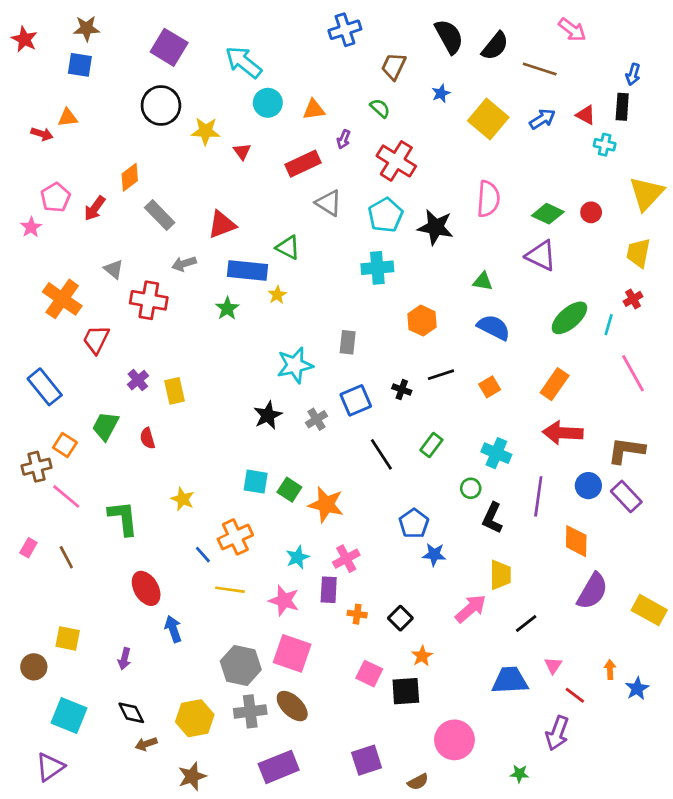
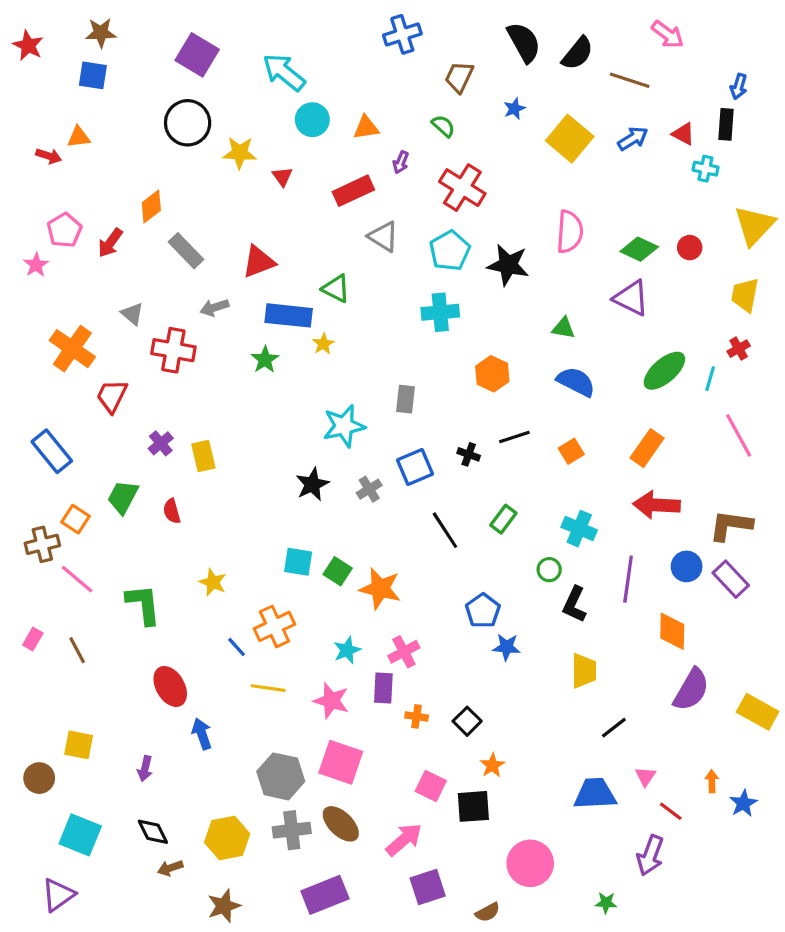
pink arrow: (471, 609) -> (404, 840), moved

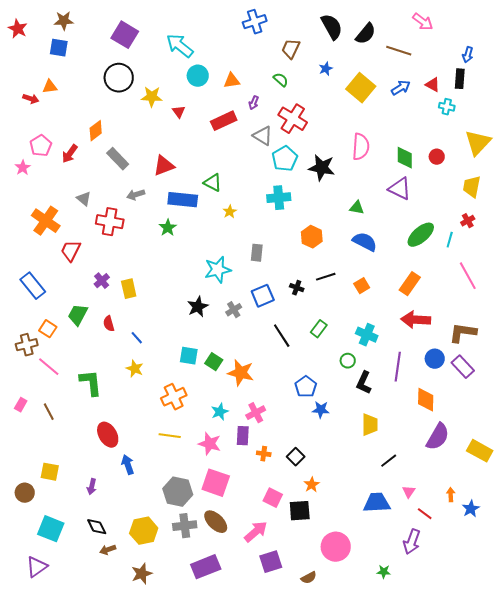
gray triangle: (383, 236) -> (263, 136), moved
green diamond: (639, 249) -> (405, 158), turned 65
yellow star: (323, 344) -> (230, 212), moved
blue line: (237, 647) -> (137, 338), moved

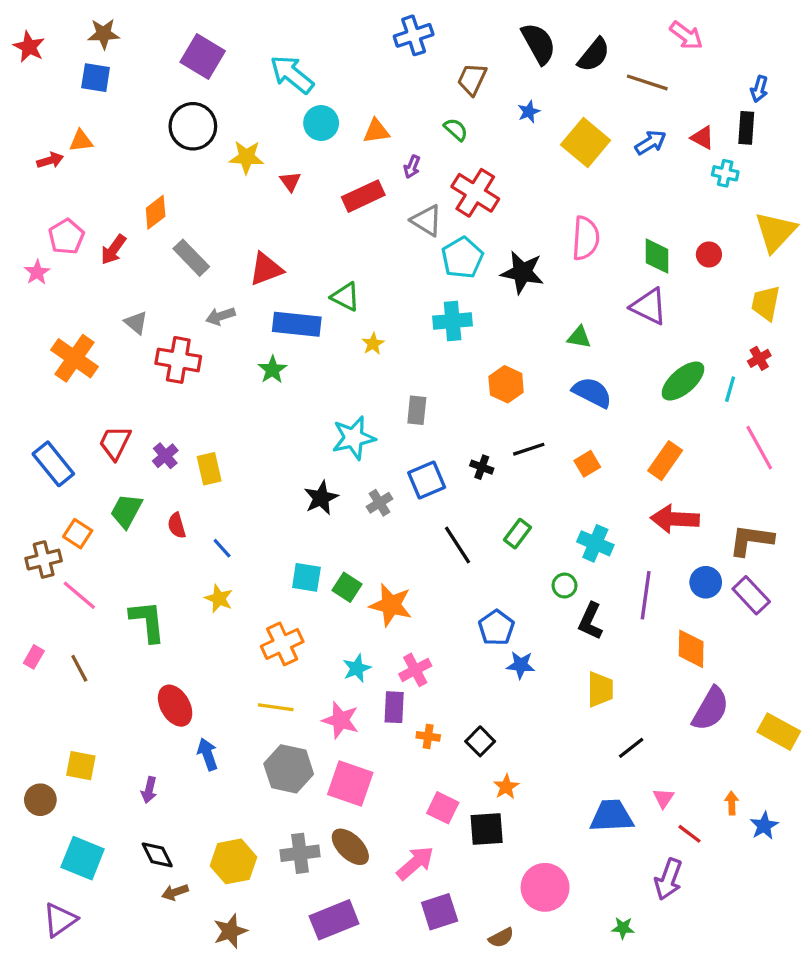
red arrow: (31, 99) -> (50, 160), turned -35
red trapezoid: (71, 251) -> (115, 443), moved
gray hexagon: (178, 492) -> (289, 769), moved

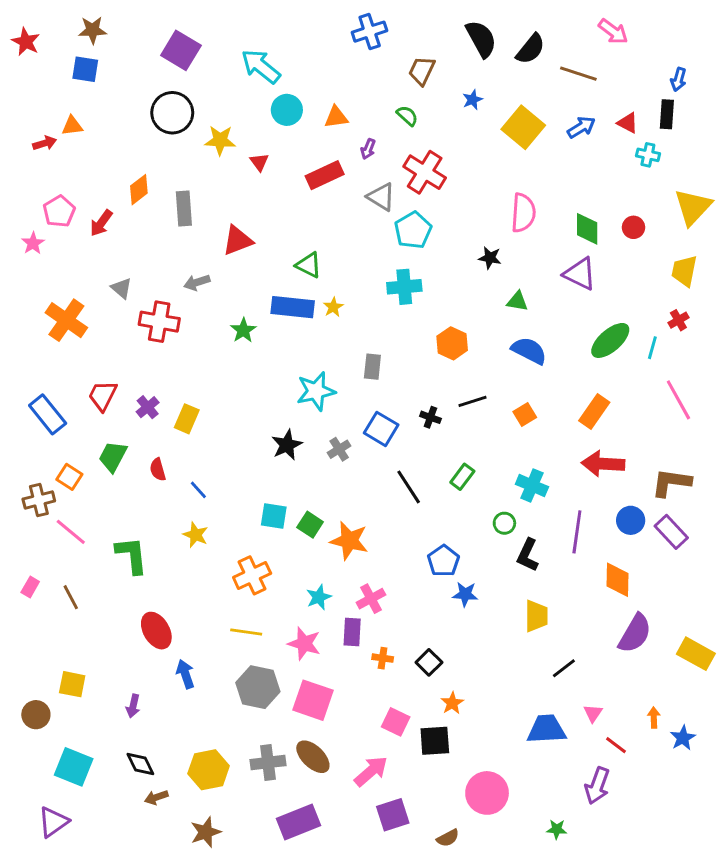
gray rectangle: (191, 258) -> (184, 208), moved, turned 40
black star: (522, 272) -> (490, 258), moved, size x0.6
blue rectangle: (297, 324) -> (293, 307), moved
yellow rectangle: (209, 469) -> (187, 419), turned 36
blue square: (427, 480) -> (381, 429), turned -36

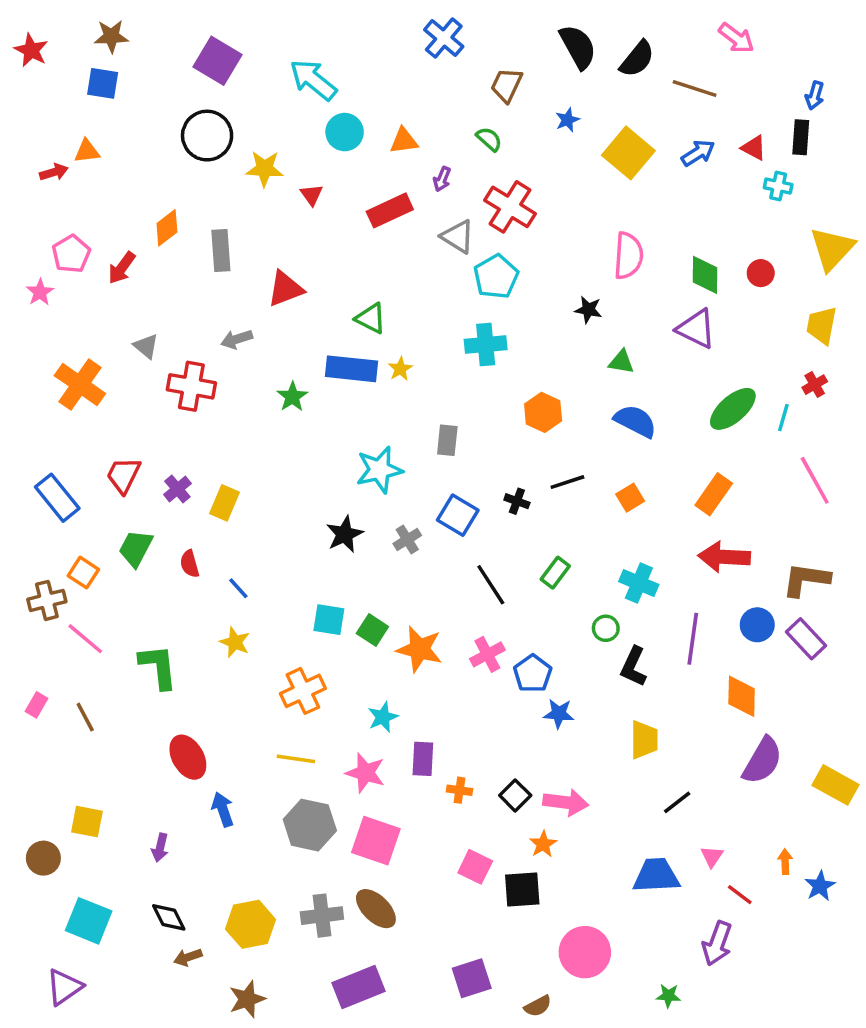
blue cross: (370, 32) -> (444, 38), turned -32
pink cross: (371, 599) -> (487, 654), moved
pink arrow: (371, 771) -> (566, 802), moved, turned 48

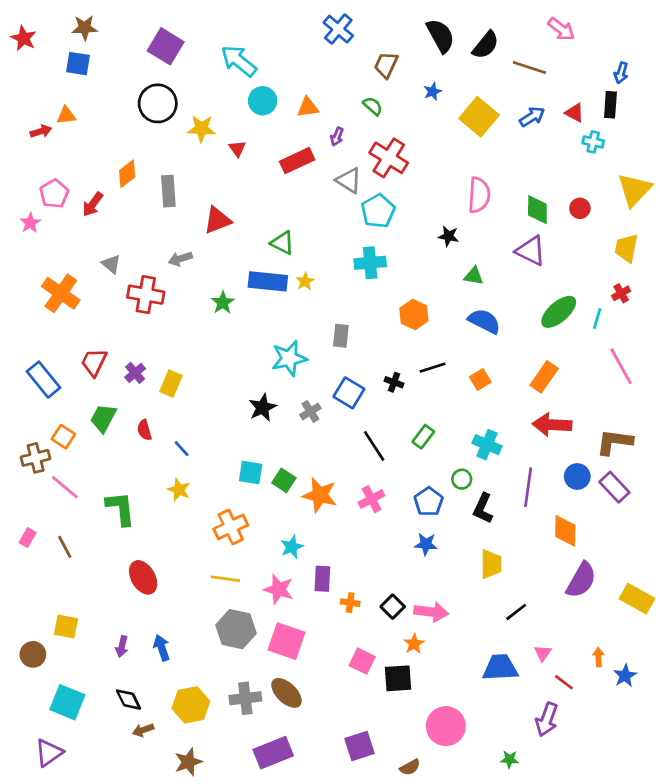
blue pentagon: (533, 674) -> (429, 502), moved
blue arrow: (223, 809) -> (162, 648), moved

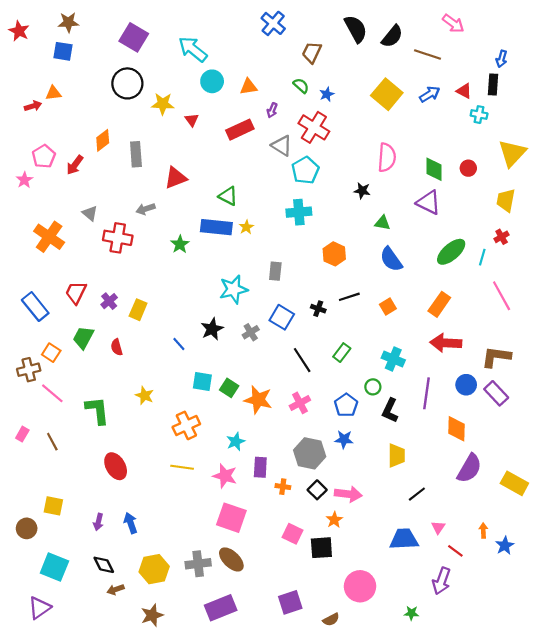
blue star: (433, 91) -> (327, 94), moved
blue semicircle: (484, 321) -> (391, 259), turned -152
blue line: (182, 449) -> (179, 344), moved
gray hexagon: (236, 629) -> (310, 453), moved

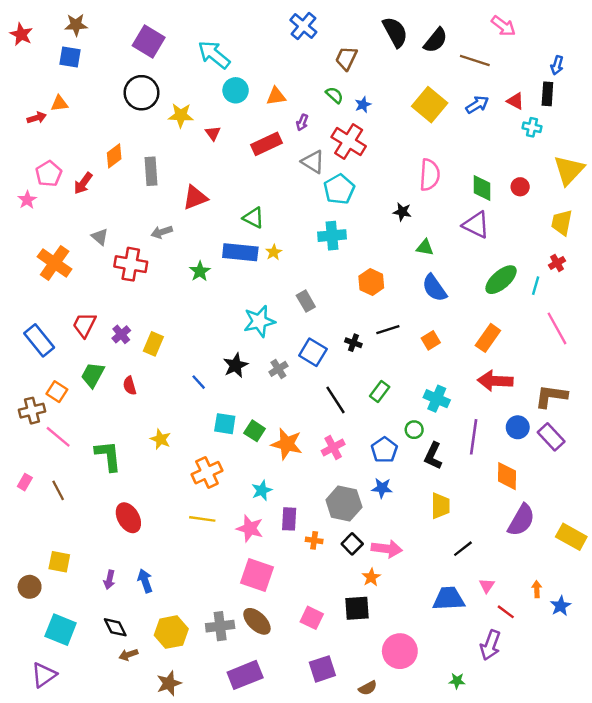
gray rectangle: (275, 271) -> (306, 301), turned -36
pink square: (292, 534) -> (312, 618), moved

